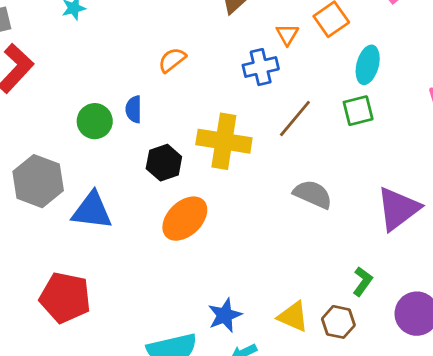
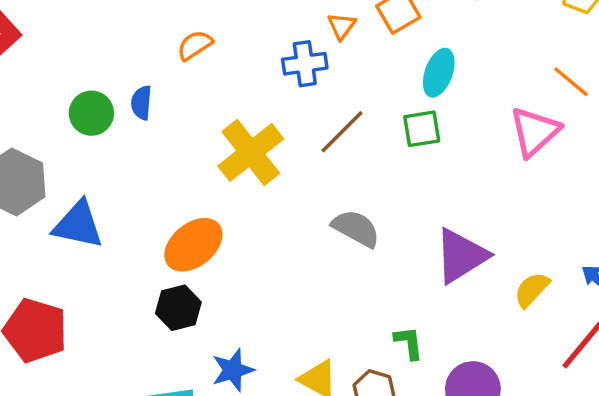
yellow cross: (224, 141) -> (251, 152), turned 38
black hexagon: (164, 163) -> (178, 308), moved
green L-shape: (363, 281) -> (409, 343), turned -48

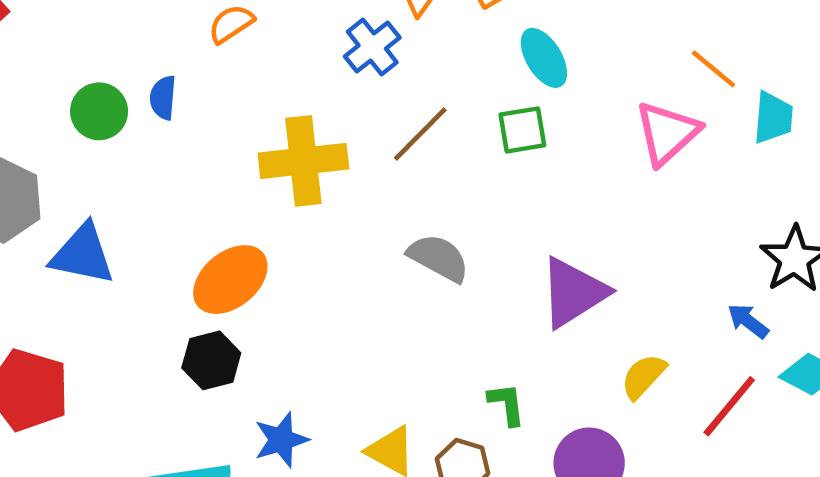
blue cross: (305, 64) -> (372, 47), turned -30
cyan ellipse: (439, 73) -> (544, 58), turned -51
yellow cross: (251, 152) -> (303, 161), turned 32
yellow semicircle: (532, 290) -> (643, 376), moved

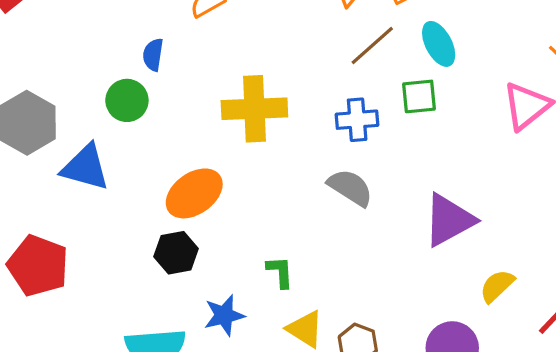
blue cross: (372, 47) -> (357, 120), moved, turned 30
green circle: (99, 111) -> (127, 100), moved
brown line: (420, 134) -> (372, 45), moved
green L-shape: (507, 404) -> (280, 272), moved

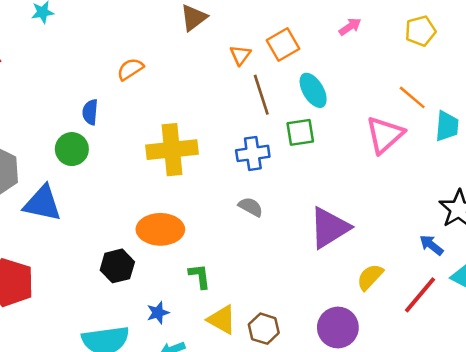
brown line: (372, 45) -> (261, 95), turned -63
gray semicircle: (350, 188) -> (251, 207), size x0.7
orange ellipse: (194, 193) -> (160, 229), moved, turned 39
blue star: (224, 315) -> (158, 313), size x0.7

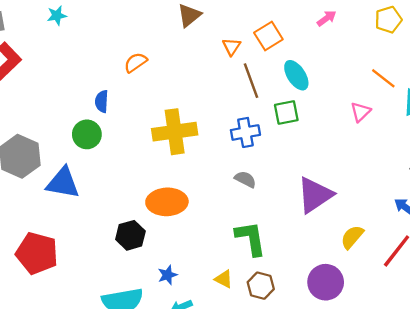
pink triangle: (385, 135) -> (361, 112), size x0.6
green L-shape: (200, 276) -> (251, 238), moved, size x1.6
yellow triangle: (222, 320) -> (224, 279), size x0.7

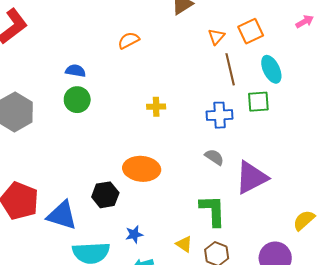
blue semicircle: (102, 101) -> (76, 71), moved, turned 90
yellow cross: (175, 132) -> (156, 107), size x0.5
blue triangle: (63, 183) -> (62, 215), moved
purple triangle: (315, 195) -> (251, 177), moved

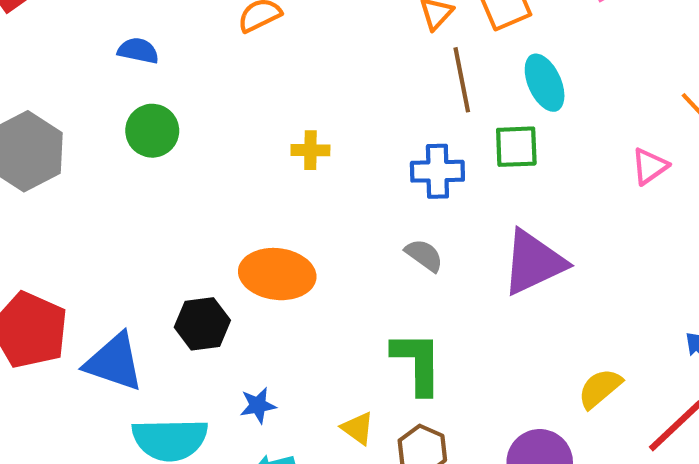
blue semicircle: (76, 71) -> (138, 51), moved
purple triangle: (251, 177) -> (534, 262), moved

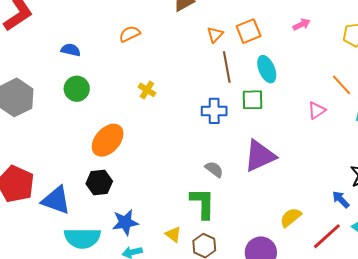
yellow cross: (310, 150) -> (147, 90), moved, turned 30
gray semicircle: (424, 255) -> (214, 169), moved
orange ellipse: (277, 274) -> (108, 140), moved, turned -56
blue star: (258, 405) -> (125, 222), size x1.5

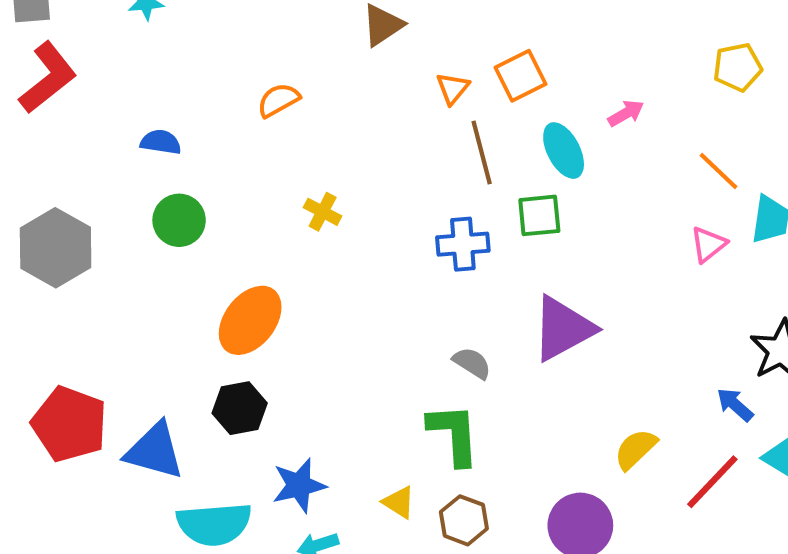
pink arrow: (302, 24) -> (626, 113), moved
pink triangle: (317, 110) -> (708, 244), moved

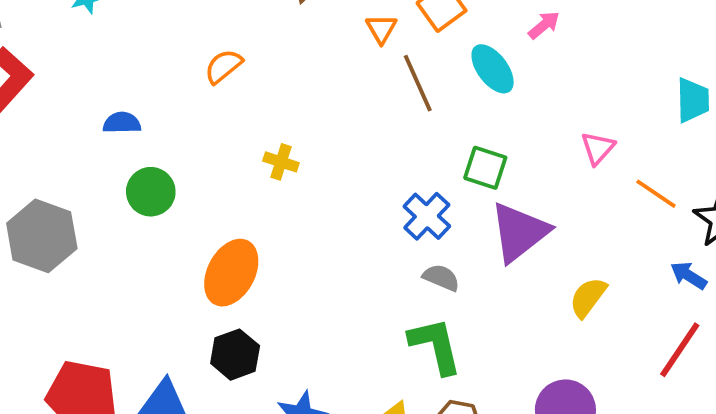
orange line: (719, 171) -> (656, 194), moved
green square: (539, 215) -> (485, 168), moved, turned 33
blue cross: (463, 244) -> (427, 216), moved, turned -33
pink triangle: (708, 244) -> (598, 148), moved
yellow semicircle: (636, 449) -> (588, 297), moved

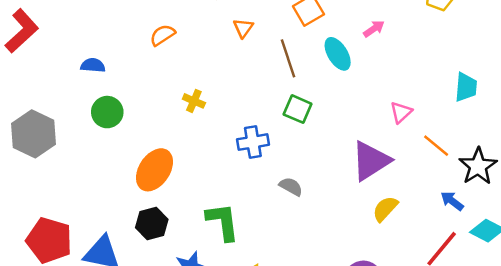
orange triangle: (381, 29) -> (243, 28), moved
green square: (485, 168) -> (298, 109), moved
blue cross: (427, 216) -> (253, 142), moved, turned 32
purple triangle: (519, 232) -> (371, 161), moved
green L-shape: (435, 346) -> (223, 222), moved

